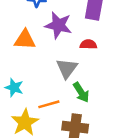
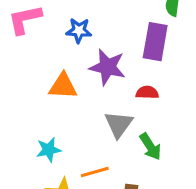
cyan star: (14, 88) -> (49, 150), turned -30
green arrow: (81, 92) -> (150, 147), moved

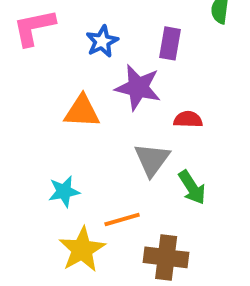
blue star: (79, 30) -> (102, 41), turned -30
purple rectangle: (155, 42) -> (170, 43), moved, size x0.7

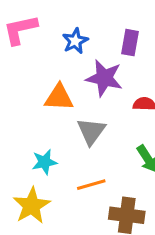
gray triangle: (152, 159) -> (91, 131), moved
yellow star: (82, 249) -> (32, 206), moved

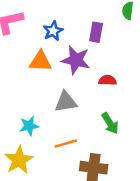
orange triangle: (59, 97) -> (40, 61), moved
gray triangle: (91, 131) -> (66, 102), turned 45

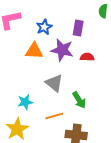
red semicircle: (108, 80) -> (87, 57), moved
gray triangle: (66, 102) -> (54, 83), turned 48
green arrow: (110, 123) -> (79, 100), moved

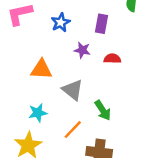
purple star: (62, 50) -> (82, 50), size x0.6
orange triangle: (34, 51) -> (41, 69), moved
orange line: (54, 116) -> (73, 130), turned -30

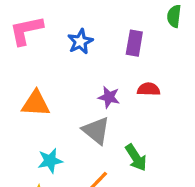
purple star: (82, 50) -> (109, 97), moved
orange triangle: (41, 69) -> (36, 104), moved

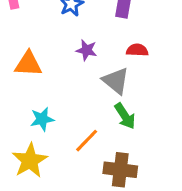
purple star: (109, 97) -> (87, 50), moved
gray triangle: (96, 131) -> (116, 81), moved

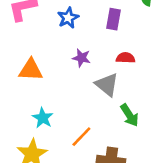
green arrow: (125, 116) -> (130, 115), moved
cyan star: (42, 119) -> (43, 118), turned -30

